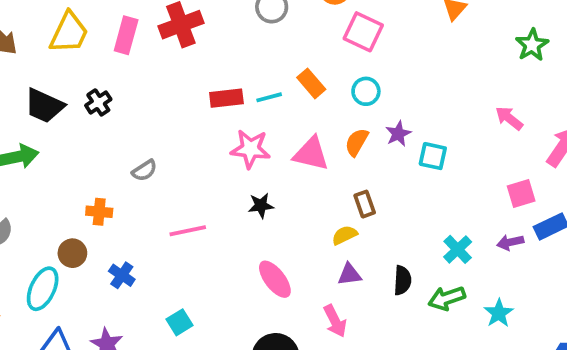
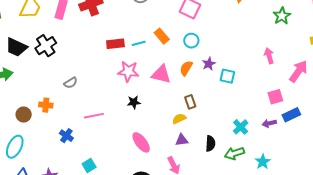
black cross: (98, 102) -> (46, 46), size x1.5
pink arrow: (509, 118) -> (269, 56), turned 35
brown circle: (72, 253) -> (24, 115), moved
blue cross: (122, 275) -> (66, 136), moved

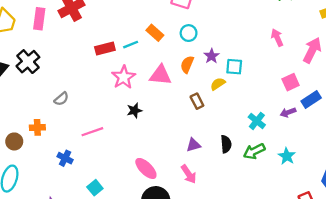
pink star: (128, 71) -> (124, 77), turned -30
yellow semicircle: (179, 119) -> (218, 84), moved
pink ellipse: (141, 142) -> (146, 168), moved

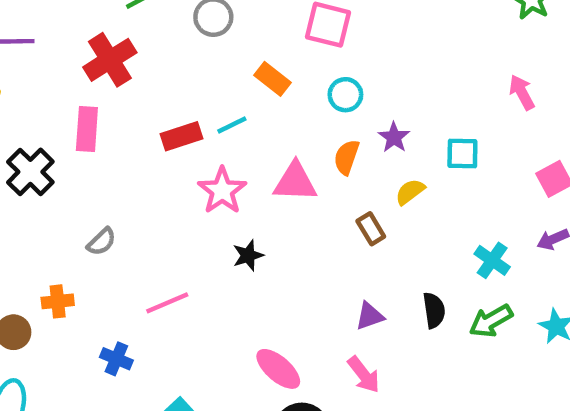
pink rectangle: (39, 19) -> (87, 129), moved
orange rectangle: (155, 33) -> (272, 79), moved
cyan square: (234, 67) -> (462, 154), moved

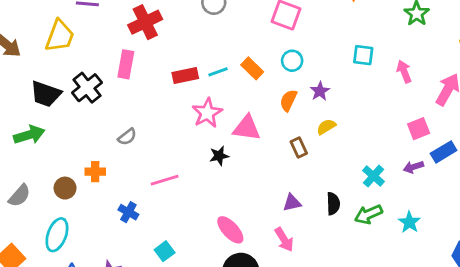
orange rectangle: (272, 79) -> (252, 68), moved
cyan square: (462, 154) -> (363, 55), moved
pink triangle: (295, 182) -> (247, 128), moved

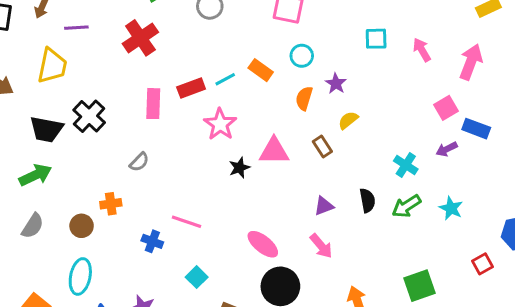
pink rectangle: (126, 64) -> (153, 104), moved
pink triangle: (247, 128) -> (274, 151), moved
blue rectangle: (444, 152) -> (476, 129), turned 60
pink line: (165, 180) -> (187, 222), moved, turned 44
gray semicircle: (19, 196) -> (33, 226), moved

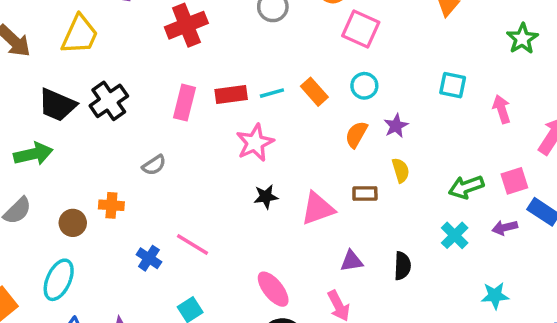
yellow semicircle: (348, 120) -> (401, 170), turned 100
brown rectangle: (322, 146) -> (365, 193), turned -70
pink triangle: (274, 151) -> (318, 209), moved, turned -32
green arrow: (406, 206) -> (466, 187), moved
cyan star: (451, 208) -> (495, 296), turned 30

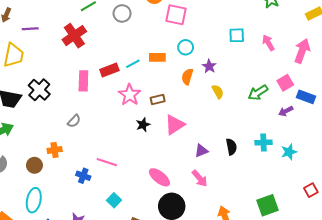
orange rectangle: (314, 92) -> (157, 57), turned -35
brown rectangle: (365, 193) -> (158, 99), moved
cyan cross: (455, 235) -> (264, 143), moved, turned -35

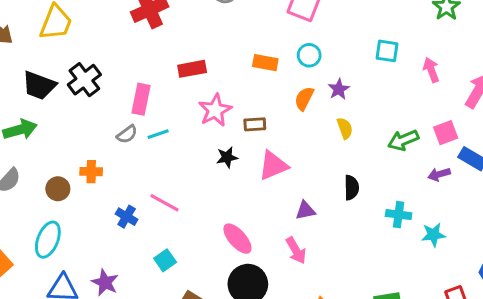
cyan line: (133, 64) -> (158, 134), moved
pink rectangle: (83, 81) -> (141, 99), moved
black semicircle: (231, 147) -> (352, 188), moved

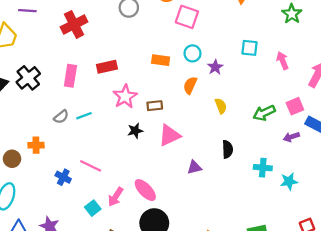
purple star: (339, 89) -> (215, 67), moved
pink rectangle: (141, 99) -> (70, 76), moved
pink arrow: (296, 250) -> (116, 197), moved, turned 66

